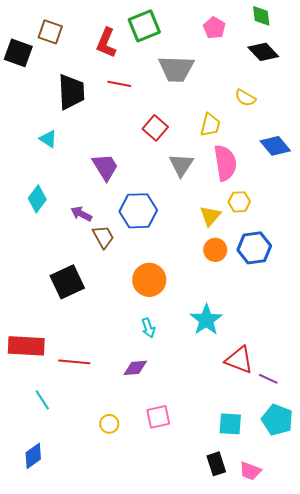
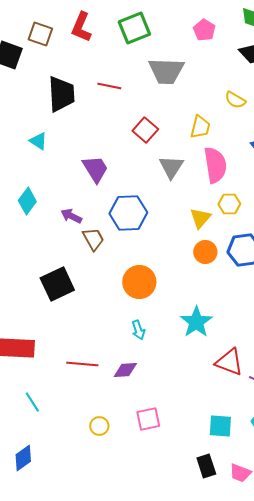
red L-shape: (106, 43) -> (81, 27), moved
red line: (74, 362) -> (82, 364), moved

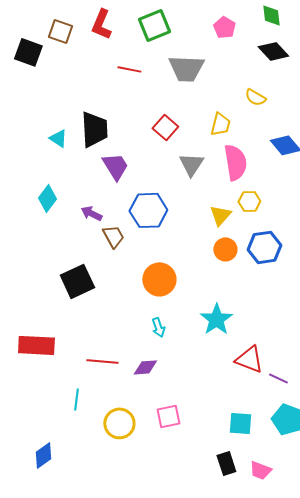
red line: (109, 86) -> (129, 69), moved
black trapezoid: (61, 94) -> (94, 129), moved
cyan line: (32, 402) -> (76, 399), moved, turned 40
yellow circle: (99, 426) -> (119, 423), size x1.6

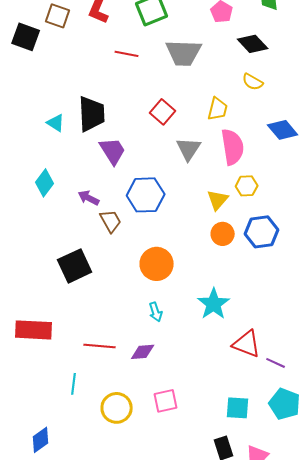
black diamond: (273, 51) -> (253, 44), moved

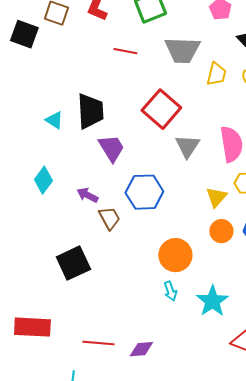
yellow trapezoid: (218, 109) -> (216, 74), moved
red square: (163, 112) -> (161, 109), size x1.5
orange circle: (157, 264) -> (175, 255), moved
cyan arrow: (156, 312) -> (170, 291), moved

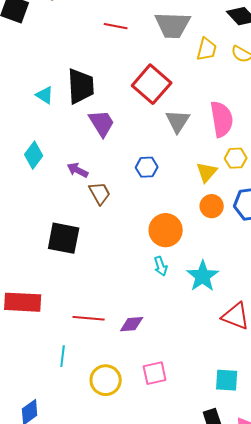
blue hexagon: (144, 192) -> (147, 167), moved, size x0.6
black square: (73, 263) -> (64, 238), turned 36

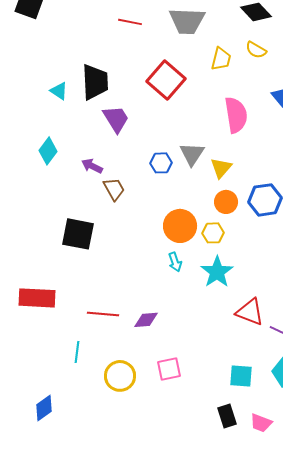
yellow trapezoid: (207, 49) -> (221, 59), moved
gray triangle: (178, 121) -> (192, 154), moved
yellow hexagon: (236, 158) -> (213, 233), moved

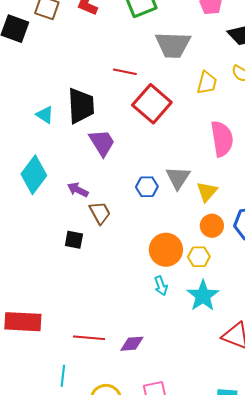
red line: (130, 22) -> (125, 72), moved
cyan diamond: (48, 151) -> (34, 175), size x1.4
black square: (78, 234) -> (74, 240), moved, size x0.6

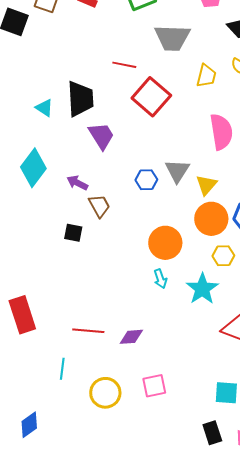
orange circle: (212, 226) -> (211, 219), size x1.4
yellow hexagon: (199, 257) -> (223, 256), moved
red rectangle: (23, 322) -> (22, 315), turned 69

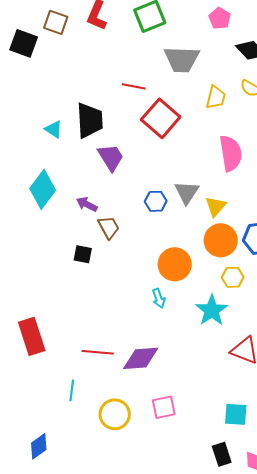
cyan arrow: (160, 279) -> (159, 298), moved
purple diamond: (131, 337) -> (141, 358), size x1.5

